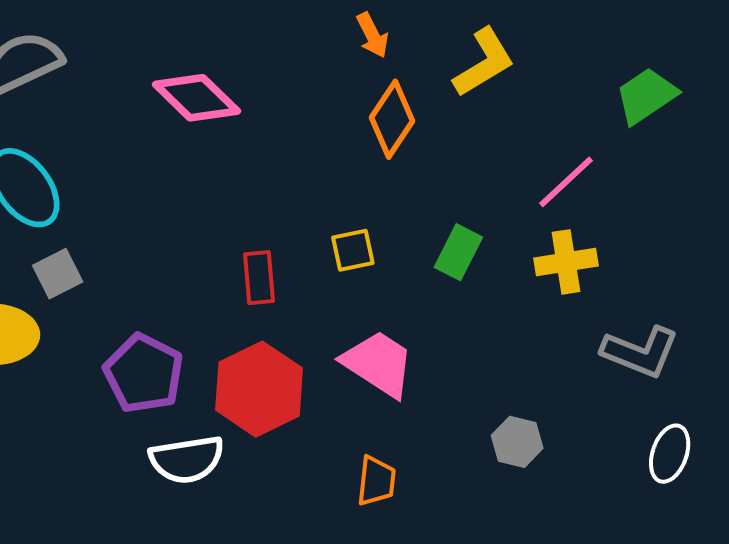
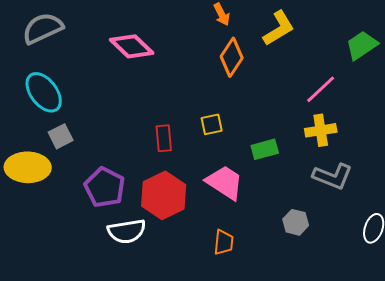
green rectangle: (458, 252) -> (265, 149), moved, turned 48
gray L-shape: (640, 352) -> (333, 176), moved

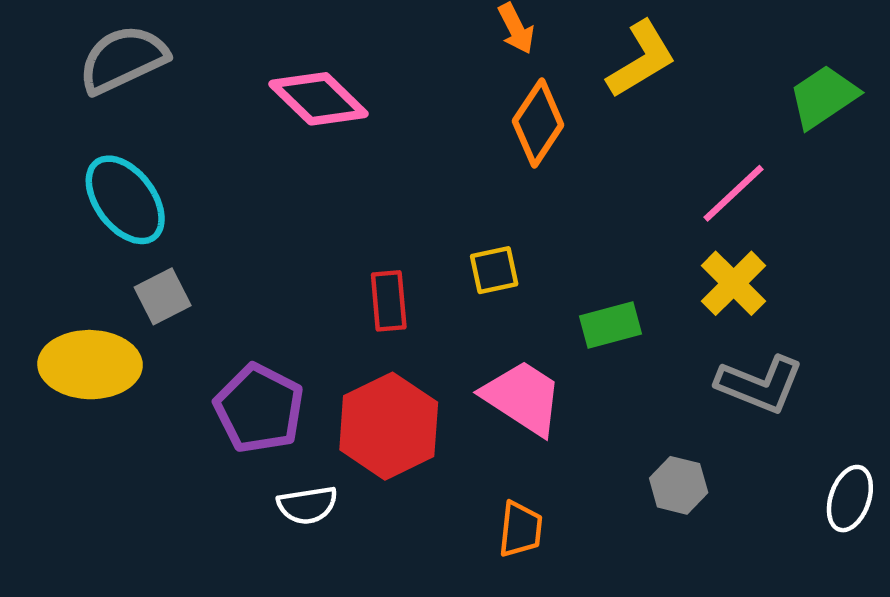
yellow cross: (321, 130) -> (734, 283), turned -36
white semicircle: (127, 231) -> (307, 505), size x0.7

